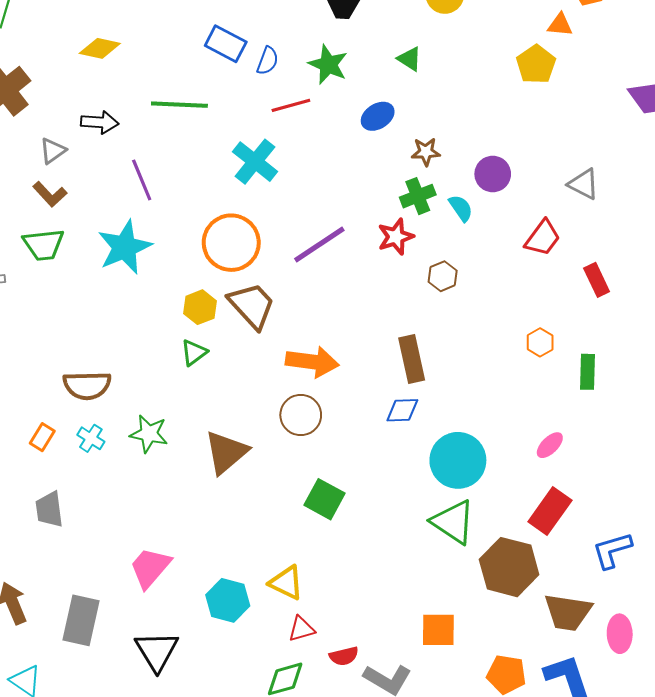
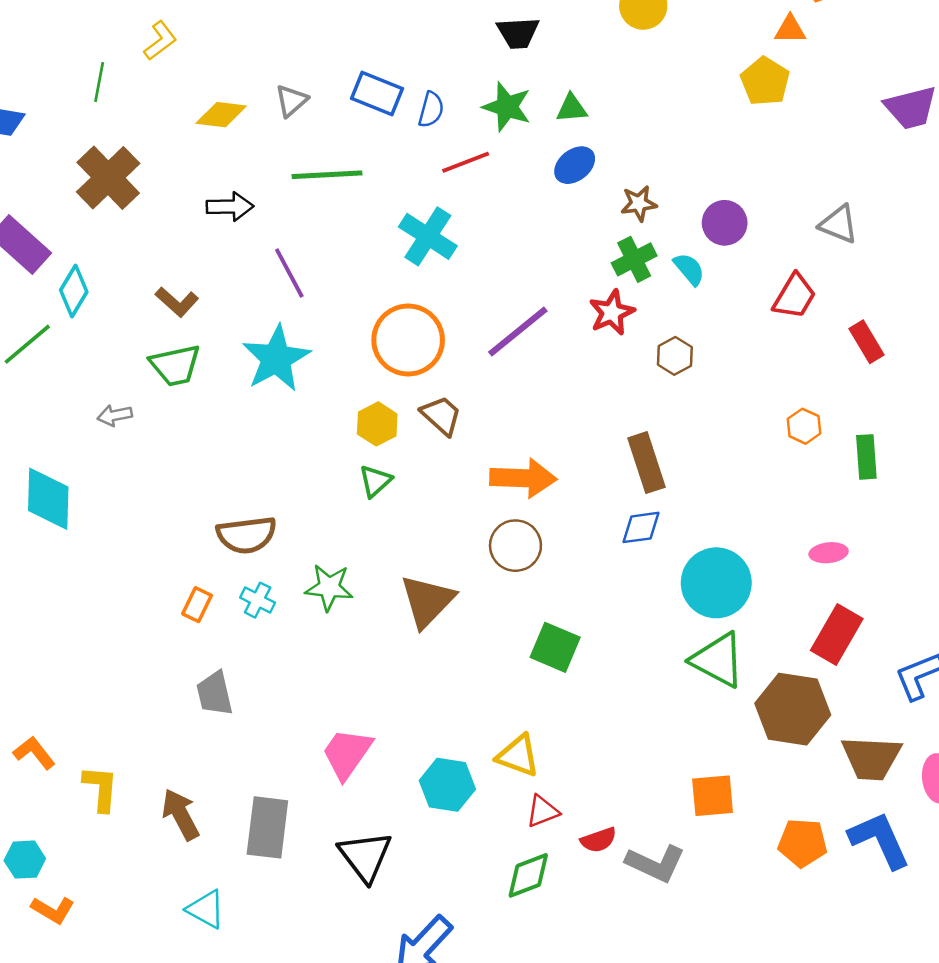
green triangle: (410, 59) -> (572, 108), moved, turned -32
gray triangle: (53, 151) -> (291, 101), moved
brown trapezoid: (252, 305) -> (441, 415), size x0.7
pink ellipse: (550, 445) -> (829, 553), turned 44

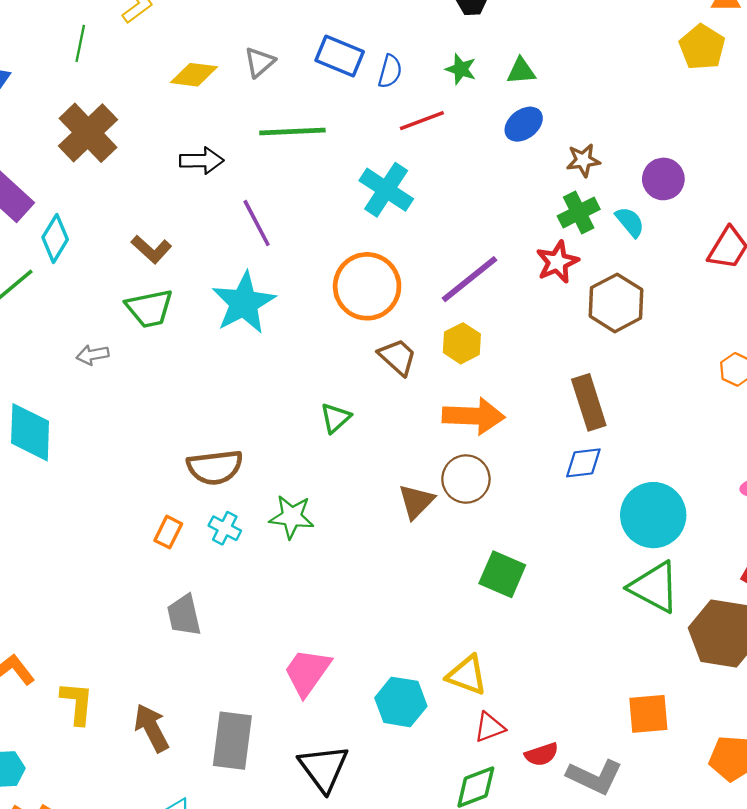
green star: (507, 107) -> (461, 69), size x0.7
brown hexagon: (675, 356) -> (616, 303), size x1.6
yellow hexagon: (377, 424) -> (462, 343), moved
brown triangle: (427, 601) -> (416, 501), moved, size x0.7

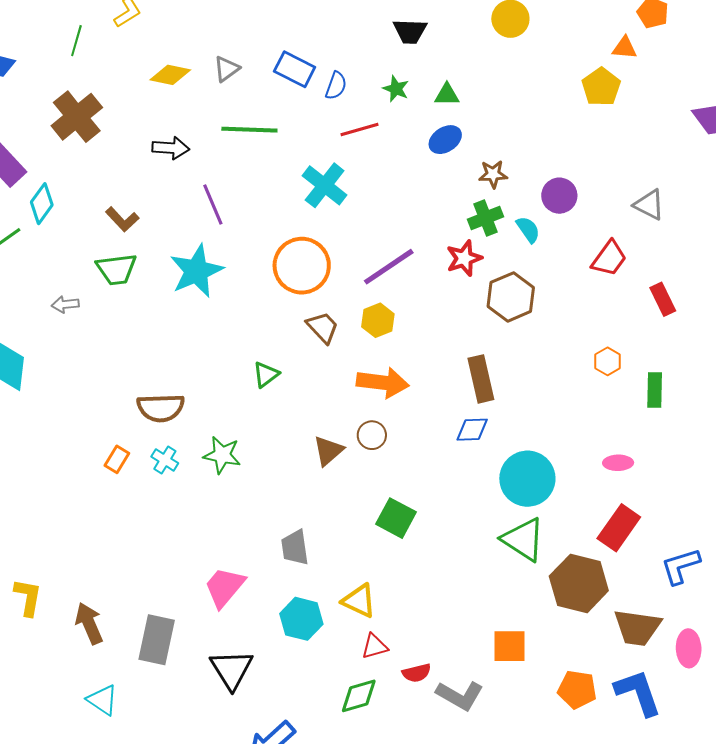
brown circle: (466, 479) -> (372, 435), size x0.7
gray trapezoid: (184, 615) -> (295, 548), moved

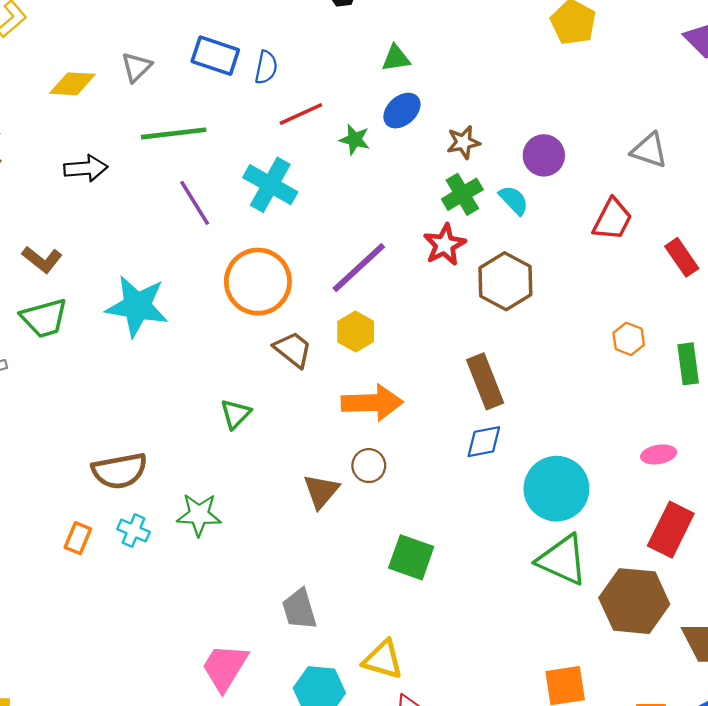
green star: (396, 89) -> (355, 140), moved
purple line: (213, 204) -> (195, 203), moved
cyan star: (196, 271) -> (137, 306), turned -30

